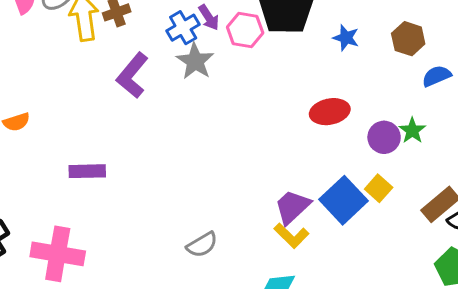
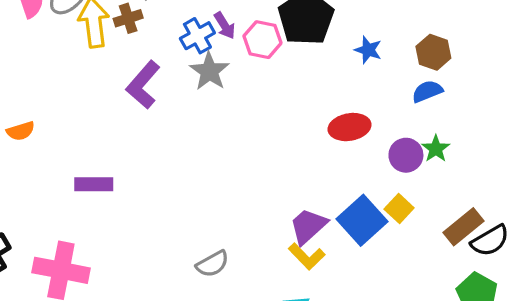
blue semicircle: (437, 76) -> (427, 91), moved

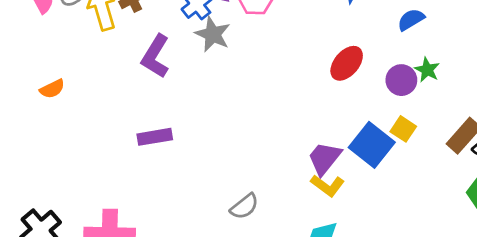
red ellipse: (350, 127) -> (347, 63), turned -30
orange semicircle: (21, 131) -> (52, 89), moved
purple rectangle: (94, 184) -> (155, 137), moved

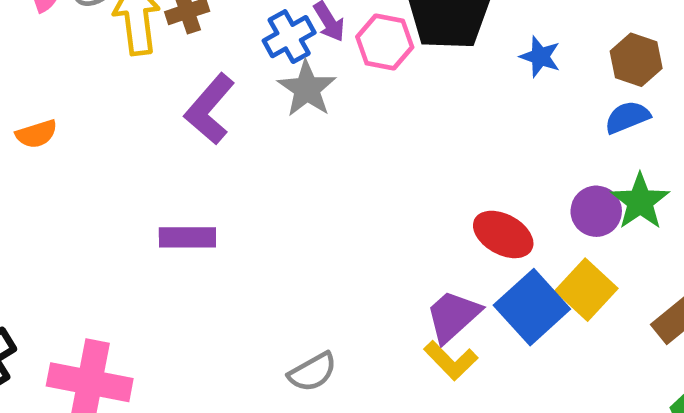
red ellipse: (347, 63) -> (503, 234), moved, turned 69
green star: (427, 70) -> (640, 202), size x1.4
yellow square: (403, 129) -> (586, 290), size x1.4

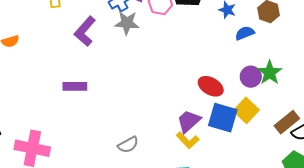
gray star: (307, 89) -> (127, 23), turned -30
blue semicircle: (627, 117) -> (245, 33), moved
blue square: (532, 307) -> (223, 118), turned -32

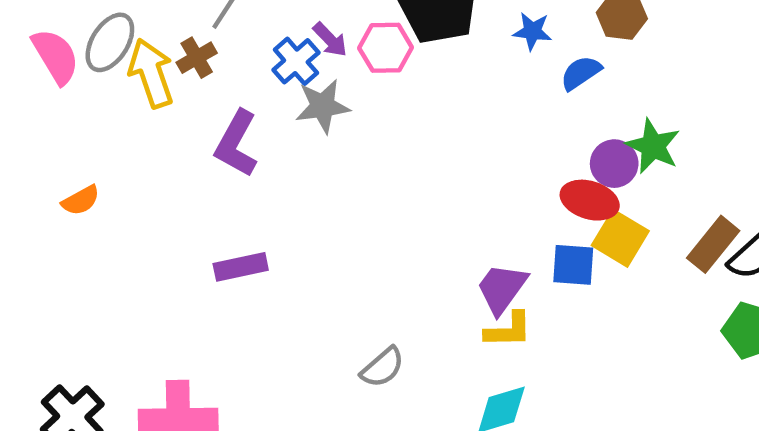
red ellipse: (211, 86) -> (590, 200), moved
blue square: (223, 118) -> (573, 265), size x0.7
yellow L-shape: (188, 140) -> (508, 330), turned -35

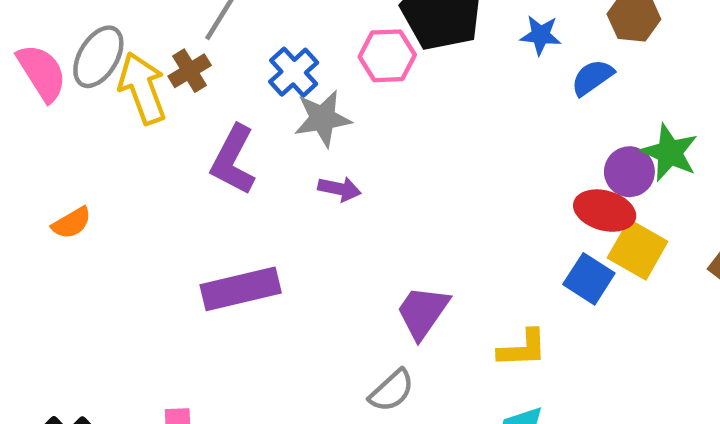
purple arrow: (330, 40) -> (339, 189), moved, turned -33
blue square: (573, 265) -> (589, 279), turned 30
purple rectangle: (241, 267) -> (241, 289), size x1.4
purple trapezoid: (502, 288) -> (423, 312), moved

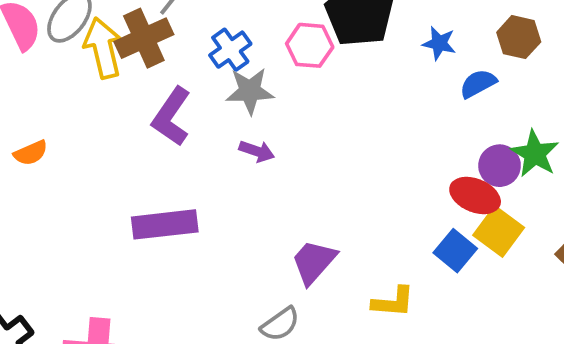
brown cross: (190, 71) -> (144, 38), size x1.6

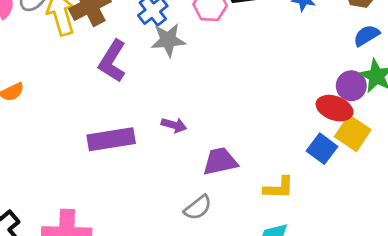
blue semicircle: (478, 84) -> (367, 35), moved
purple arrow: (257, 151) -> (174, 125), moved
purple trapezoid: (314, 262) -> (220, 161), turned 39

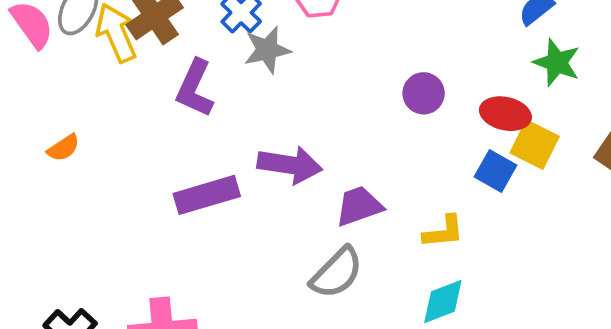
purple circle: (351, 86) -> (424, 93), moved
purple arrow: (174, 125) -> (290, 165), size x1.8
gray semicircle: (198, 208) -> (337, 273), size x1.4

